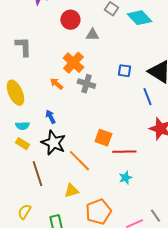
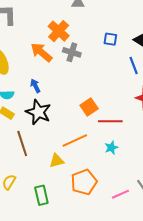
orange arrow: (56, 84) -> (41, 52), size x1.6
orange square: (103, 138) -> (89, 107), turned 36
orange line: (79, 161) -> (75, 140), moved, turned -70

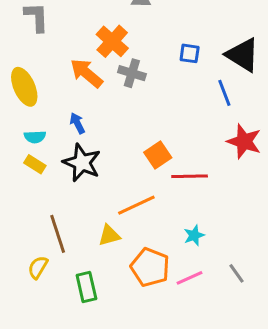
brown line: (22, 144) -> (58, 234), moved
cyan star: (111, 148) -> (194, 235), moved
orange pentagon: (84, 182) -> (150, 267), turned -30
pink line: (120, 194) -> (190, 278), moved

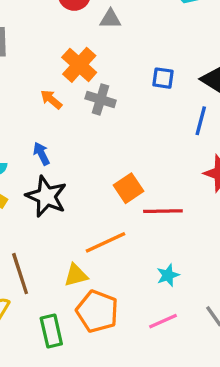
orange arrow: (86, 73) -> (51, 99), size x0.6
blue line: (224, 93) -> (201, 121), turned 36
orange pentagon: (150, 267) -> (97, 311), moved

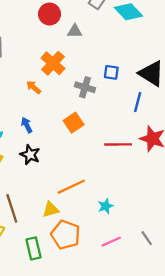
gray cross: (101, 99) -> (85, 87), moved
orange square: (128, 188) -> (74, 123), moved
black star: (46, 196) -> (30, 155), size x0.7
red line: (163, 211) -> (118, 144), moved
cyan star: (168, 275) -> (106, 206), moved

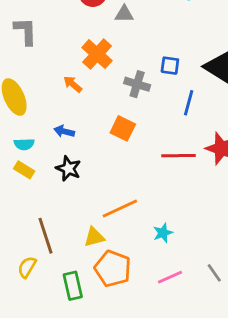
blue line: (138, 102) -> (189, 103), moved
orange square: (74, 123) -> (123, 128), turned -30
blue arrow: (27, 125) -> (64, 131), turned -49

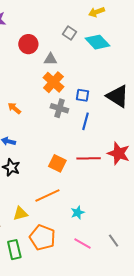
orange cross: (97, 54) -> (53, 82), moved
blue line: (189, 103) -> (86, 121), moved
orange square: (123, 128) -> (57, 163), moved
yellow triangle: (94, 237) -> (20, 214), moved
pink line: (170, 277) -> (83, 244), turned 54

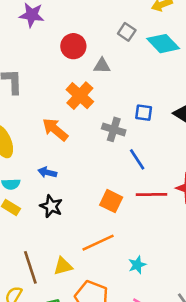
orange cross: (53, 82) -> (80, 96), moved
orange arrow: (14, 108) -> (55, 129), size x1.5
blue line: (86, 121) -> (137, 159), moved, turned -48

